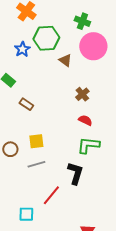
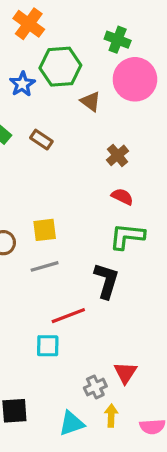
brown rectangle: (26, 104) -> (41, 140), moved
red line: (51, 195) -> (68, 316), turned 30
cyan square: (26, 214) -> (48, 346), moved

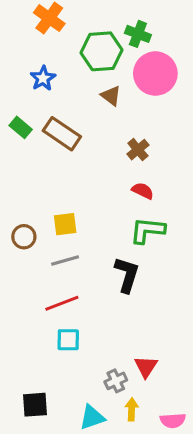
green hexagon: (60, 67) -> (102, 51), moved
brown rectangle: (41, 140) -> (62, 134), size x1.6
red line: (68, 316) -> (62, 303), moved

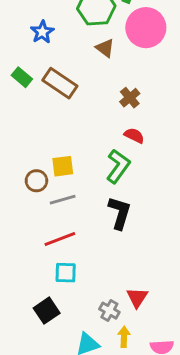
green L-shape: (147, 230) -> (118, 166), moved, turned 120
brown circle: (24, 237) -> (36, 181), moved
gray cross: (116, 381) -> (109, 311), turned -36
black square: (35, 405) -> (47, 311), moved, turned -30

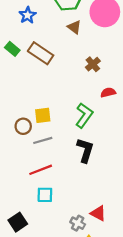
red semicircle: (134, 136) -> (108, 92), moved, turned -40
red triangle: (137, 297) -> (98, 213), turned -35
black square: (47, 311) -> (18, 222), moved

